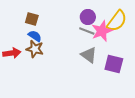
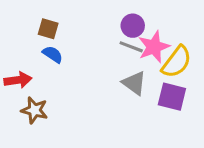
yellow semicircle: (117, 21) -> (177, 62), moved
brown star: (35, 49) -> (35, 110), moved

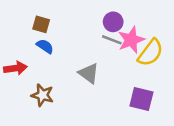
gray triangle: (134, 83) -> (89, 73), moved
purple square: (172, 97) -> (141, 99), moved
brown star: (35, 110) -> (42, 95), moved

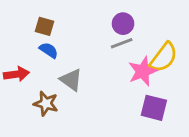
gray line: (112, 40) -> (122, 43), turned -42
pink star: (131, 40) -> (143, 71), moved
gray triangle: (89, 73) -> (71, 80), moved

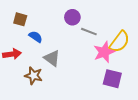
purple circle: (123, 24) -> (72, 17), moved
brown square: (44, 26) -> (20, 19), moved
gray line: (122, 43) -> (89, 32), turned 42

